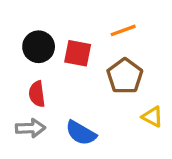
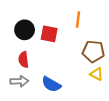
orange line: (123, 30) -> (78, 20), turned -63
brown pentagon: (125, 76) -> (93, 51), moved, turned -30

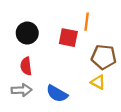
red square: (49, 34) -> (68, 38), moved
yellow triangle: (96, 74) -> (98, 82), moved

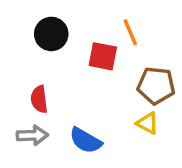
orange line: (87, 22) -> (130, 32), turned -30
black circle: (27, 33) -> (51, 34), moved

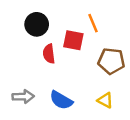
red semicircle: (39, 99) -> (49, 54), moved
yellow triangle: (147, 123) -> (105, 100), moved

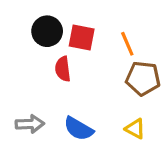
orange line: (93, 23) -> (127, 44), moved
red square: (73, 40) -> (82, 37), moved

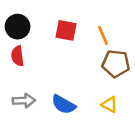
black circle: (47, 31) -> (18, 27), moved
red semicircle: (63, 69) -> (18, 56), moved

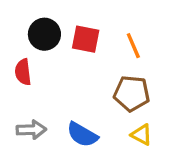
black circle: (18, 27) -> (44, 34), moved
brown pentagon: (116, 64) -> (132, 93), moved

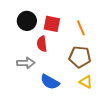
red semicircle: (23, 72) -> (42, 44), moved
gray arrow: (31, 130) -> (26, 63), moved

